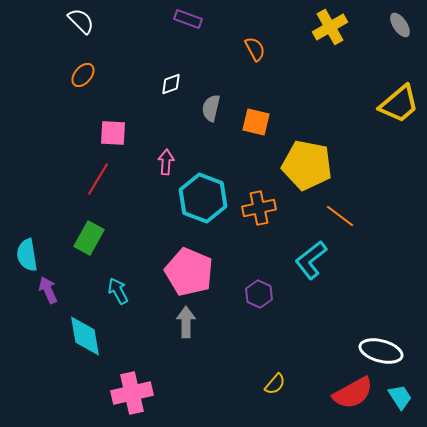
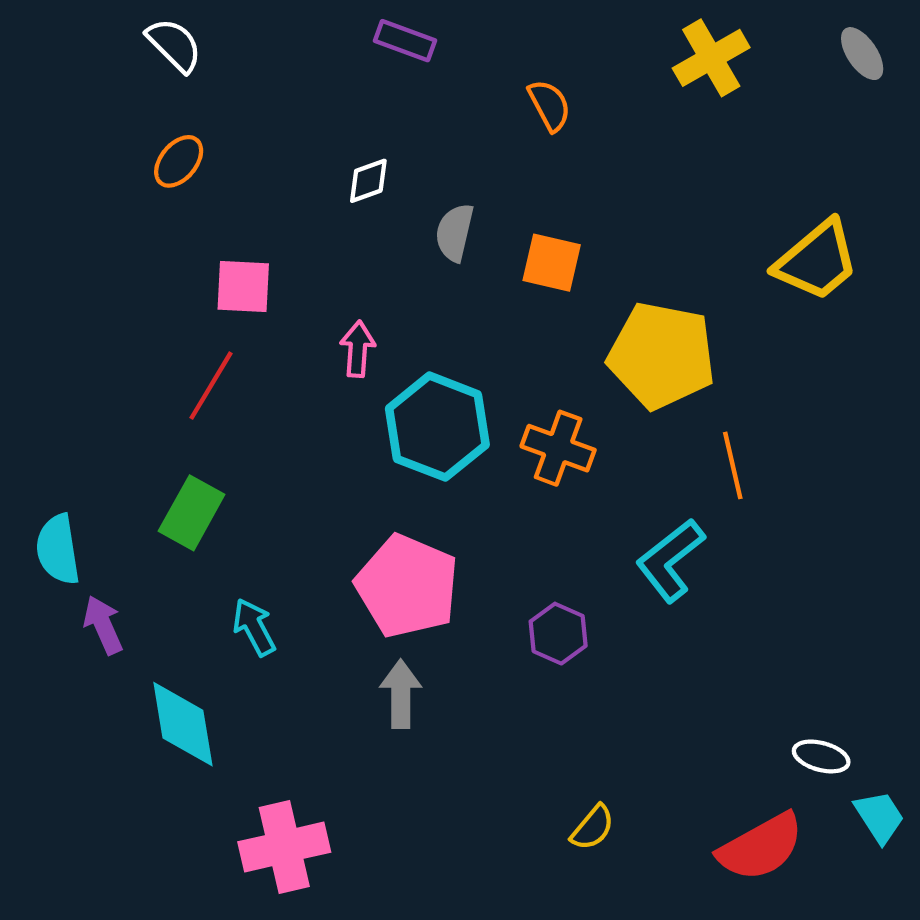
yellow trapezoid: (399, 104) -> (817, 261), moved
orange cross: (259, 208) -> (558, 448), turned 32
orange line: (340, 216) -> (733, 465), turned 40
white ellipse: (381, 351) -> (821, 756), size x0.6
cyan trapezoid: (400, 397) -> (879, 817), moved

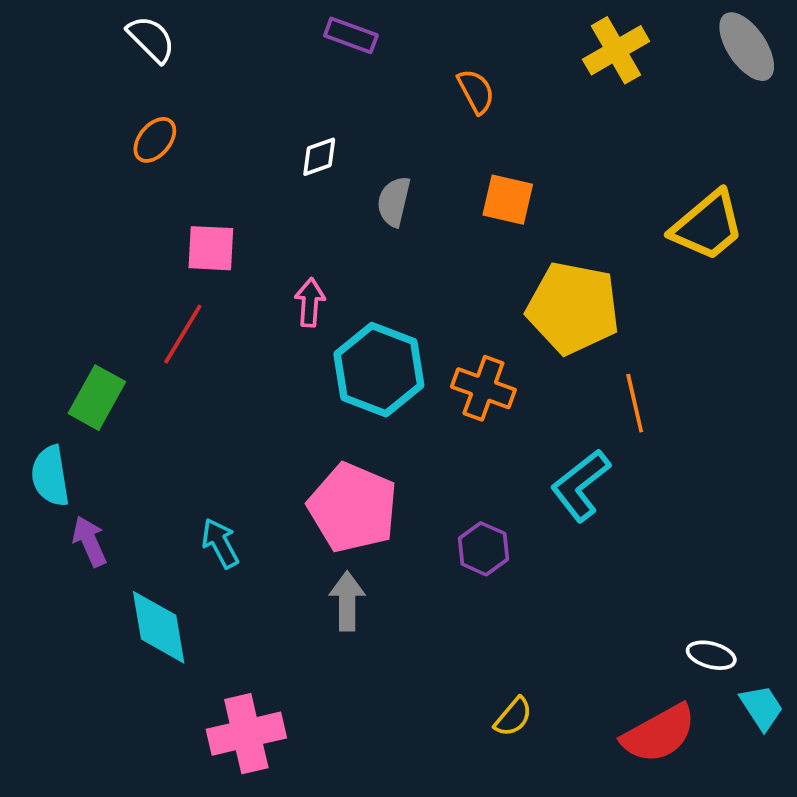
gray ellipse: (862, 54) -> (747, 47), size x1.5
orange square: (552, 263) -> (508, 200), moved
green rectangle: (192, 513) -> (97, 398), moved

